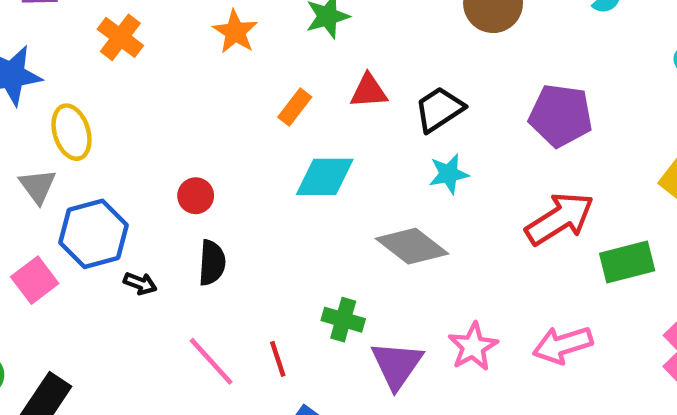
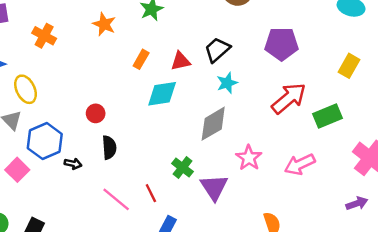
red triangle: (369, 91) -> (181, 61), moved
gray diamond: (412, 246) -> (213, 124), turned -60
green cross: (343, 320) -> (182, 168), turned 30
pink star: (473, 347) -> (249, 158), moved

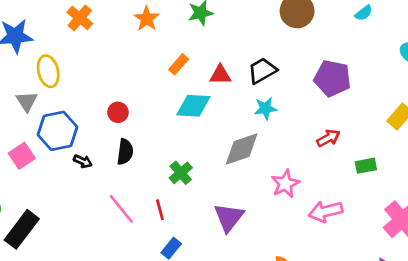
red arrow: (289, 98) -> (328, 138), size x0.6
green rectangle: (328, 116) -> (366, 166), size x0.7
pink star: (249, 158) -> (285, 184), moved
green cross: (182, 168) -> (181, 173), moved

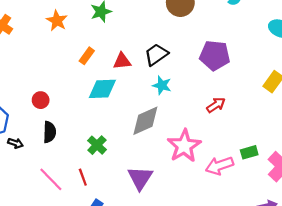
cyan star: (265, 108) -> (162, 85), turned 30
green rectangle: (366, 166) -> (249, 152), moved
pink star: (285, 184) -> (184, 146), size x1.4

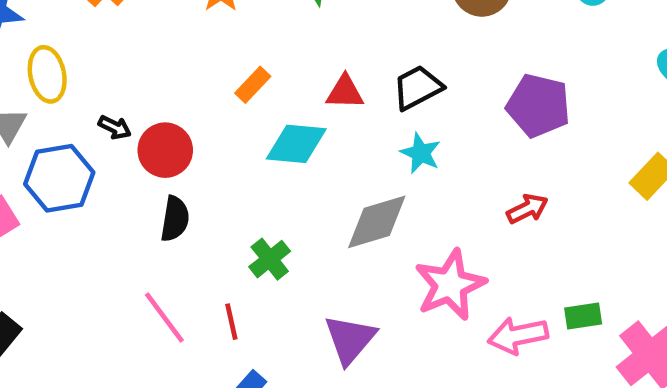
orange rectangle: (87, 56) -> (253, 85), moved
red circle: (41, 100) -> (165, 150), size x1.5
black arrow: (15, 143) -> (115, 127), moved

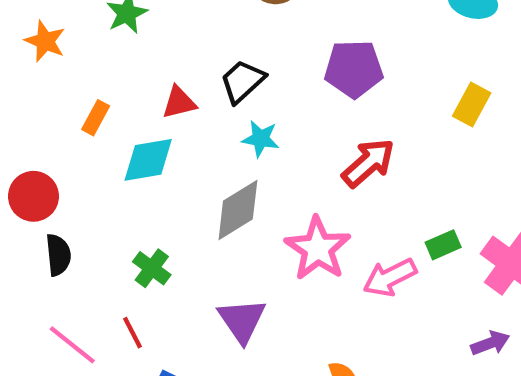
red arrow: (527, 209) -> (368, 163), size x1.5

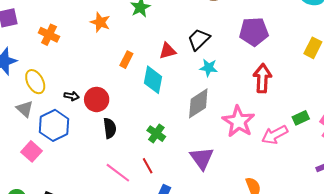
cyan diamond: (148, 160) -> (153, 80), turned -68
red arrow: (368, 163) -> (262, 78), turned -44

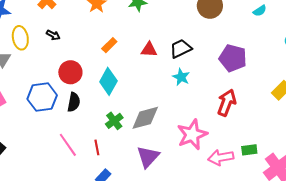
cyan diamond: (153, 80) -> (108, 81), moved
black arrow: (72, 96) -> (53, 35), moved
gray diamond: (198, 103) -> (145, 118), moved
blue hexagon: (54, 125) -> (42, 97), moved

